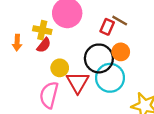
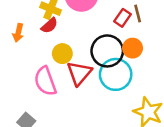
brown line: (120, 21) -> (138, 14), turned 35
orange arrow: (17, 43) -> (18, 33), moved
pink semicircle: (49, 95) -> (45, 81), turned -44

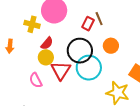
red semicircle: (49, 26) -> (47, 43), moved
orange circle: (133, 48) -> (111, 46), moved
pink semicircle: (45, 81) -> (36, 80), size x0.7

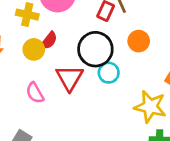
yellow circle: (46, 57) -> (34, 49), moved
cyan circle: (89, 68) -> (109, 73), size x0.6

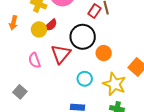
orange circle: (139, 41) -> (104, 53), moved
cyan circle: (109, 73) -> (85, 79), moved

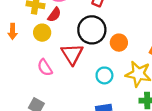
red semicircle: (51, 25) -> (54, 15), moved

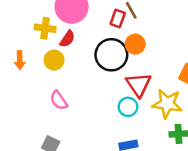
orange circle: (119, 43) -> (135, 44), moved
red triangle: (72, 54) -> (139, 85), moved

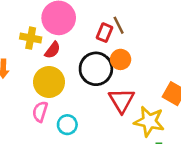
yellow circle: (54, 60) -> (49, 82), moved, size x1.5
pink semicircle: (59, 100) -> (40, 112), turned 48
cyan circle: (128, 107) -> (67, 125), moved

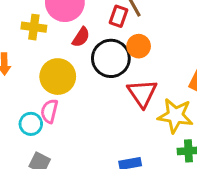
red semicircle: (53, 50) -> (81, 37), moved
cyan circle: (67, 125) -> (31, 124), moved

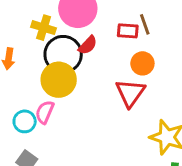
red rectangle: (118, 16) -> (128, 31), turned 65
black circle: (111, 58) -> (63, 54), moved
red triangle: (142, 93) -> (130, 93), moved

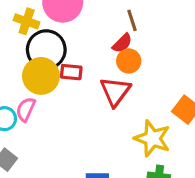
red rectangle: (128, 31) -> (71, 72), moved
red semicircle: (88, 45) -> (122, 43), moved

